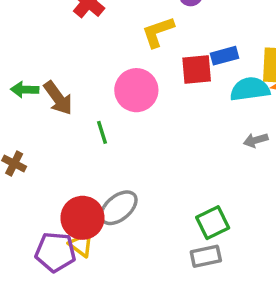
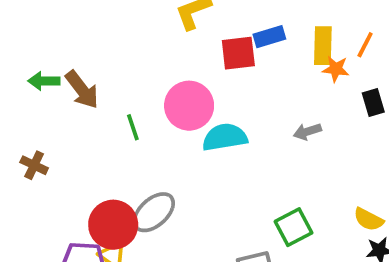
cyan semicircle: (250, 89) -> (225, 137), moved
pink circle: (136, 90) -> (189, 106), moved
green square: (213, 223) -> (294, 227), moved

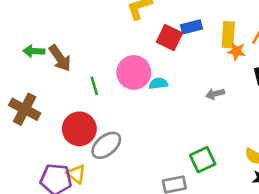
red square: (238, 53) -> (169, 37), turned 30
cyan semicircle: (225, 137) -> (158, 83), moved, size x0.6
brown cross: (34, 165) -> (25, 109), size x1.6
red circle: (113, 225) -> (79, 129), moved

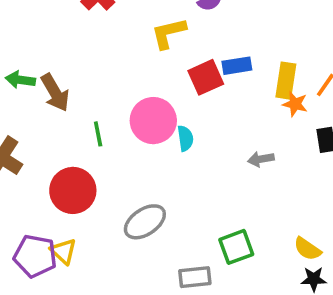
red square: (169, 37) -> (206, 77), turned 35
cyan semicircle: (158, 83) -> (185, 138), turned 84
gray ellipse: (106, 145) -> (145, 222), moved

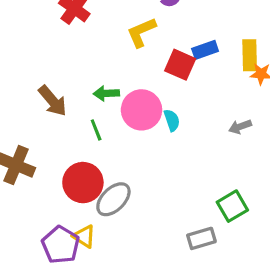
red square: (206, 77) -> (180, 65), turned -32
green arrow: (20, 80) -> (106, 93), moved
gray ellipse: (145, 222) -> (113, 199), moved
purple pentagon: (35, 256) -> (61, 245), turned 30

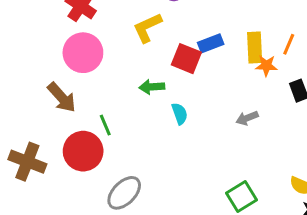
green arrow: (106, 93) -> (152, 87), moved
pink circle: (142, 110) -> (83, 53), moved
red circle: (83, 183) -> (83, 151), moved

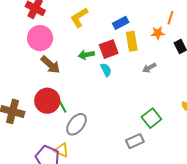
yellow rectangle: (255, 47) -> (132, 41), moved
red square: (186, 59) -> (109, 49), moved, turned -36
brown arrow: (62, 97) -> (50, 65), moved
green line: (105, 125) -> (62, 106), moved

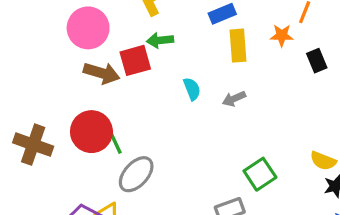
red square: (109, 49) -> (135, 60), moved
green arrow: (86, 55) -> (160, 40), moved
brown arrow: (50, 65) -> (102, 73), turned -30
gray arrow: (149, 68) -> (234, 99), moved

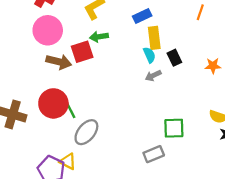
orange star: (282, 35) -> (213, 66), moved
black rectangle: (317, 61) -> (174, 58), moved
cyan semicircle: (192, 89) -> (149, 55), moved
green square: (260, 174) -> (174, 128), turned 35

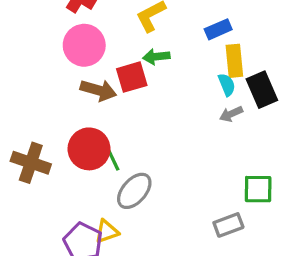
black rectangle: (174, 58) -> (262, 90), size x1.5
yellow triangle: (68, 161) -> (107, 231), turned -48

